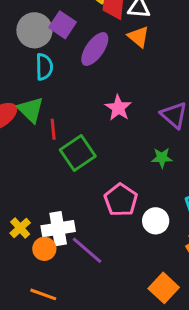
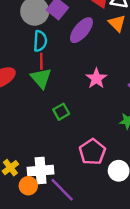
green triangle: (31, 110) -> (41, 78), moved
red line: (53, 129) -> (41, 61), moved
green square: (78, 153) -> (61, 112), size x0.6

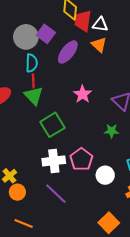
green square: (61, 112) -> (52, 125), size x1.6
white cross: (41, 171) -> (54, 161), moved
orange circle: (28, 186) -> (17, 192), moved

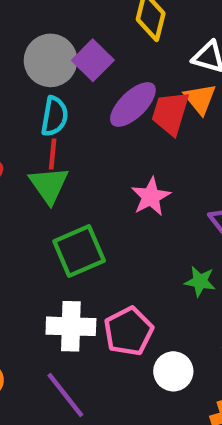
red trapezoid: (83, 21) -> (170, 113), moved

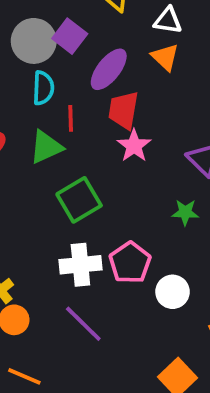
red trapezoid: (170, 113) -> (123, 110), moved
red line: (53, 154) -> (71, 118), moved
green triangle: (49, 185) -> (46, 147), turned 48

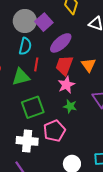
orange triangle: (165, 57) -> (89, 65), moved
green star: (185, 212) -> (70, 106), moved
pink pentagon: (130, 263) -> (54, 131), moved

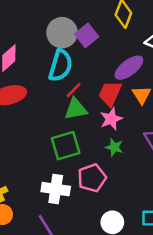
purple ellipse: (61, 43) -> (129, 68), moved
cyan semicircle: (25, 46) -> (60, 65), size x1.4
red line: (36, 64) -> (74, 90), turned 32
green triangle: (21, 77) -> (76, 109), moved

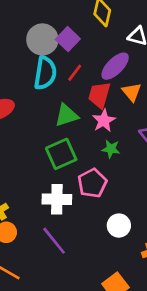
red line: (74, 90) -> (75, 73), moved

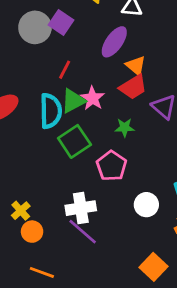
cyan semicircle: (45, 73) -> (51, 111), moved
red line: (75, 73) -> (65, 70), moved
red trapezoid: (99, 95) -> (133, 87), moved, turned -128
pink star: (104, 121) -> (92, 98), moved
white cross: (57, 199) -> (81, 208), moved

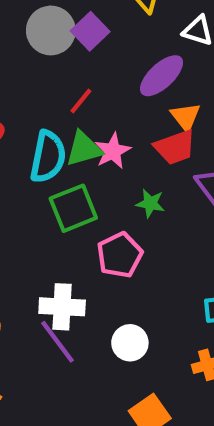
white circle: (146, 205) -> (130, 343), moved

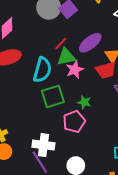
purple ellipse: (162, 76) -> (90, 43), moved
green triangle: (84, 149) -> (66, 57), moved
green star: (150, 203) -> (84, 102), moved

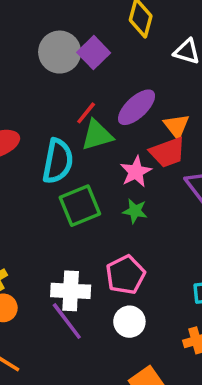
pink star: (75, 70) -> (136, 172), moved
pink pentagon: (74, 122) -> (125, 275), moved

